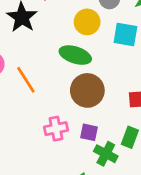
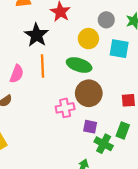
orange line: (26, 80) -> (43, 66), moved, turned 30
pink cross: (56, 129) -> (65, 108), moved

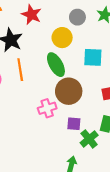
cyan square: (119, 49) -> (93, 57), moved
green ellipse: (79, 65) -> (56, 65), turned 50
green cross: (104, 144) -> (89, 139), turned 30

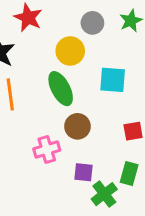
brown circle: (69, 91) -> (77, 126), size x0.7

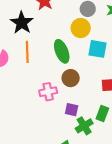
yellow circle: (70, 51) -> (81, 28), moved

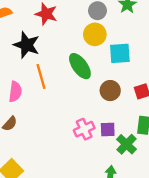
brown circle: (71, 78) -> (110, 91), moved
pink cross: (48, 92) -> (84, 129), moved

